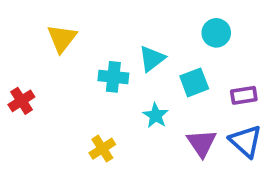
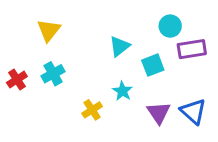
cyan cross: (113, 77) -> (53, 74), moved, turned -35
purple rectangle: (244, 95) -> (192, 49), moved, size x1.4
yellow cross: (102, 149) -> (92, 110), moved

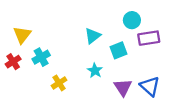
yellow triangle: (49, 30) -> (22, 35), moved
yellow cross: (92, 110) -> (59, 83), moved

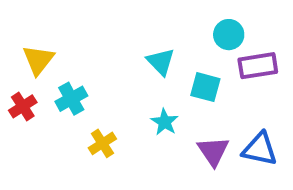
cyan triangle: (93, 36) -> (161, 62), turned -36
cyan square: (118, 50) -> (205, 87), turned 36
blue triangle: (150, 86) -> (260, 149), turned -30

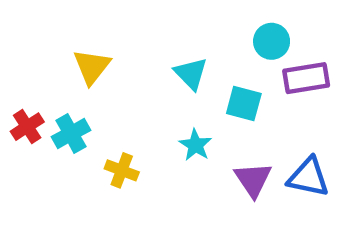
yellow triangle: (38, 60) -> (92, 67), moved
cyan cross: (71, 99) -> (71, 133), moved
yellow cross: (102, 143) -> (122, 170), turned -36

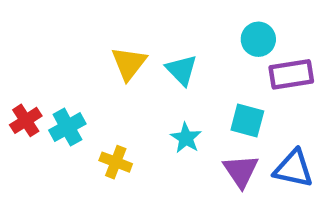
yellow triangle: (92, 67) -> (129, 63), moved
cyan square: (244, 104) -> (247, 120), moved

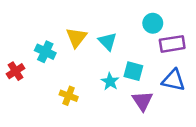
cyan square: (247, 120) -> (133, 71), moved
cyan cross: (67, 127) -> (45, 52), moved, turned -36
blue triangle: (293, 169) -> (173, 80), moved

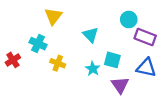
yellow triangle: (76, 37) -> (53, 16), moved
purple rectangle: (172, 44) -> (145, 37), turned 30
yellow cross: (69, 96) -> (58, 63), moved

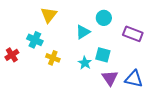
cyan circle: (129, 19) -> (104, 18), moved
cyan triangle: (90, 35) -> (83, 32), turned 42
blue triangle: (146, 68) -> (134, 79), moved

